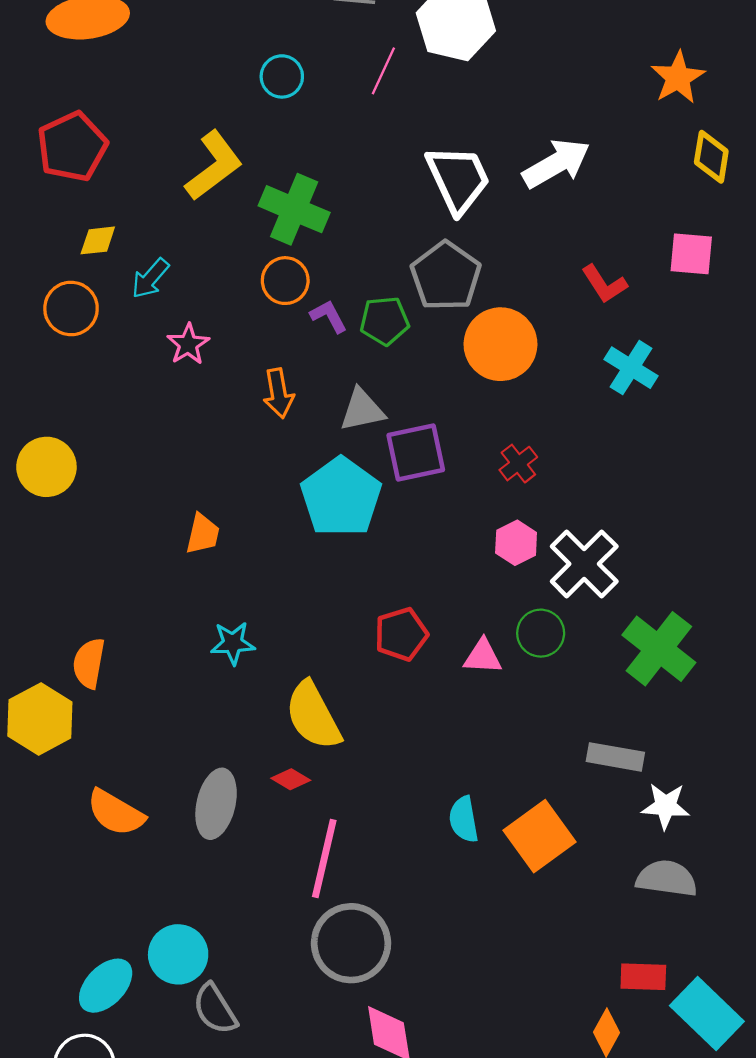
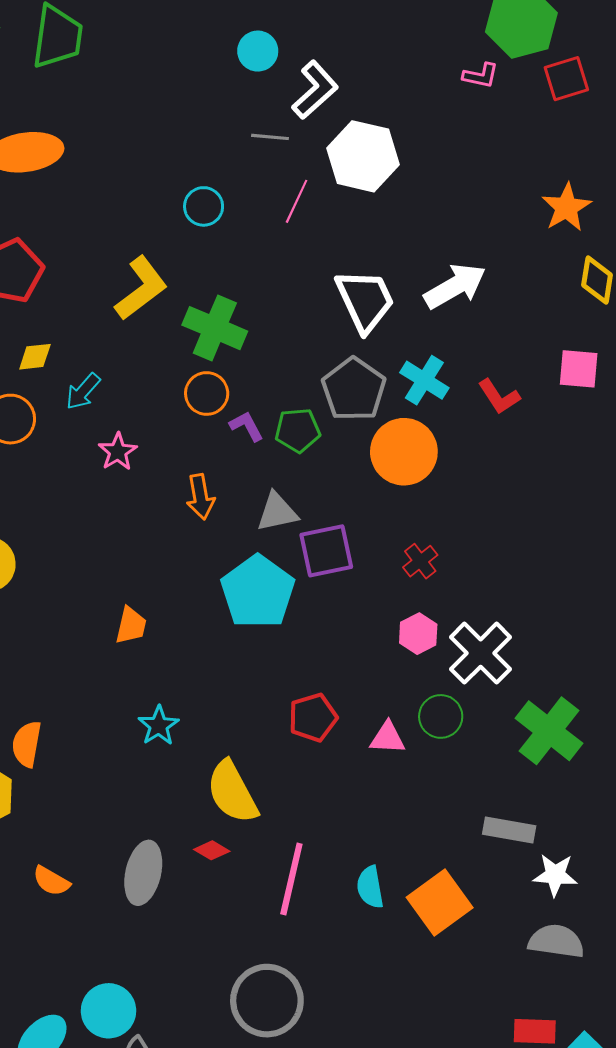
cyan cross: (631, 368) -> (424, 380), moved
cyan star: (233, 643) -> (159, 726), turned -30
orange semicircle: (116, 813) -> (51, 881), size x0.7
pink line: (324, 858) -> (291, 879), moved

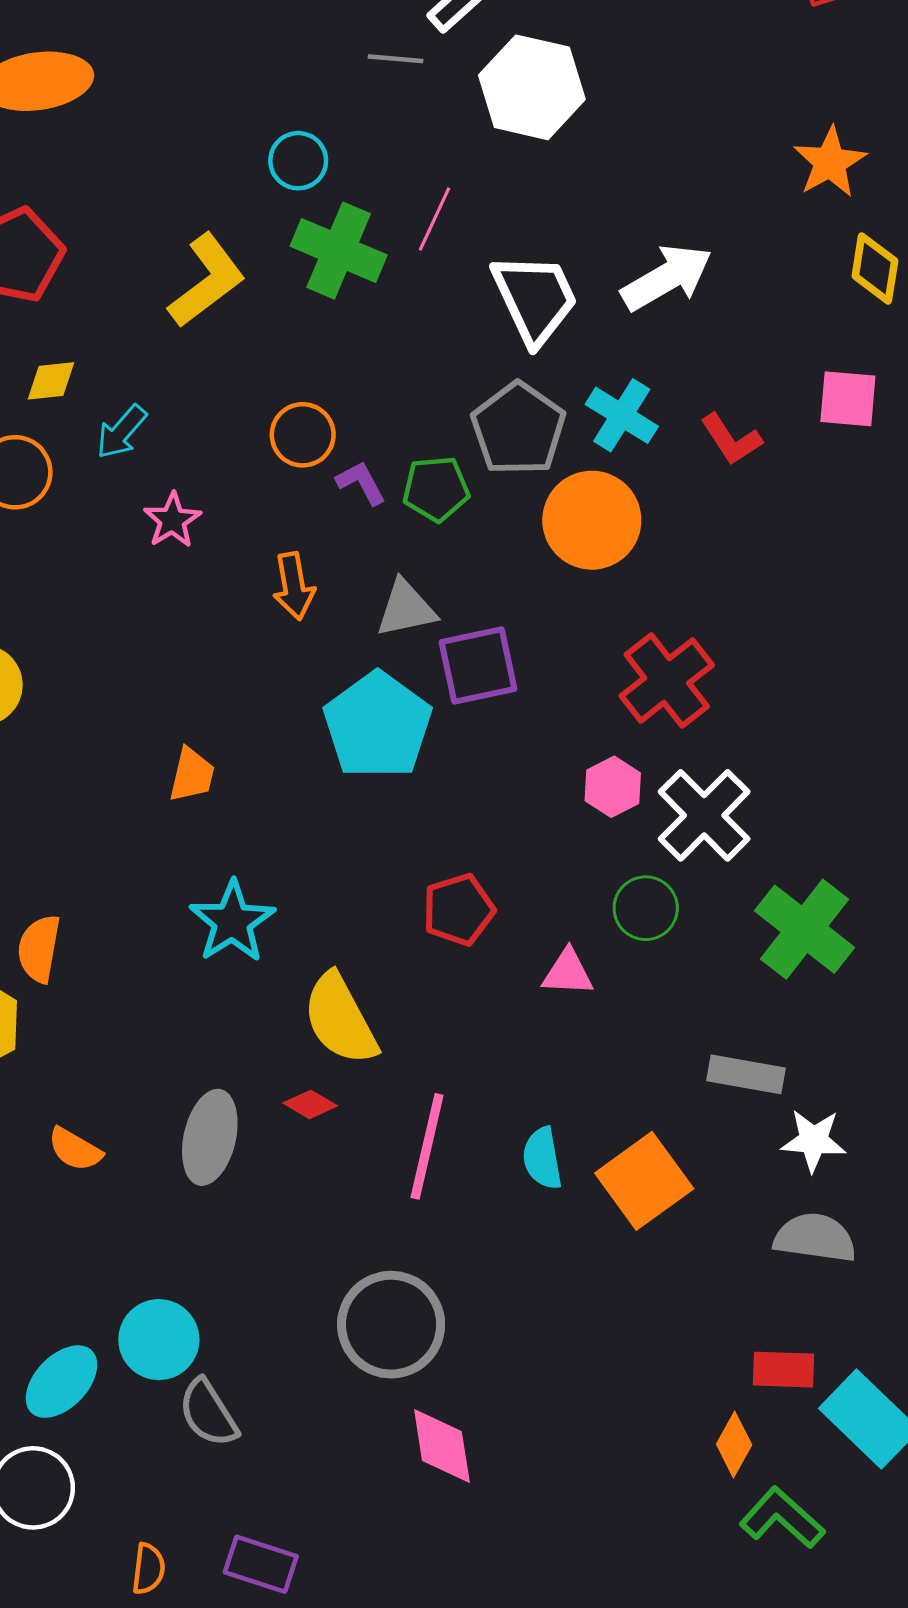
pink line: (297, 201) -> (434, 219), moved
green cross: (215, 328) -> (339, 251), moved
red cross: (420, 561) -> (667, 680), moved, size x1.8
cyan star: (159, 726) -> (232, 922), size x1.4
pink triangle: (388, 738) -> (568, 973), moved

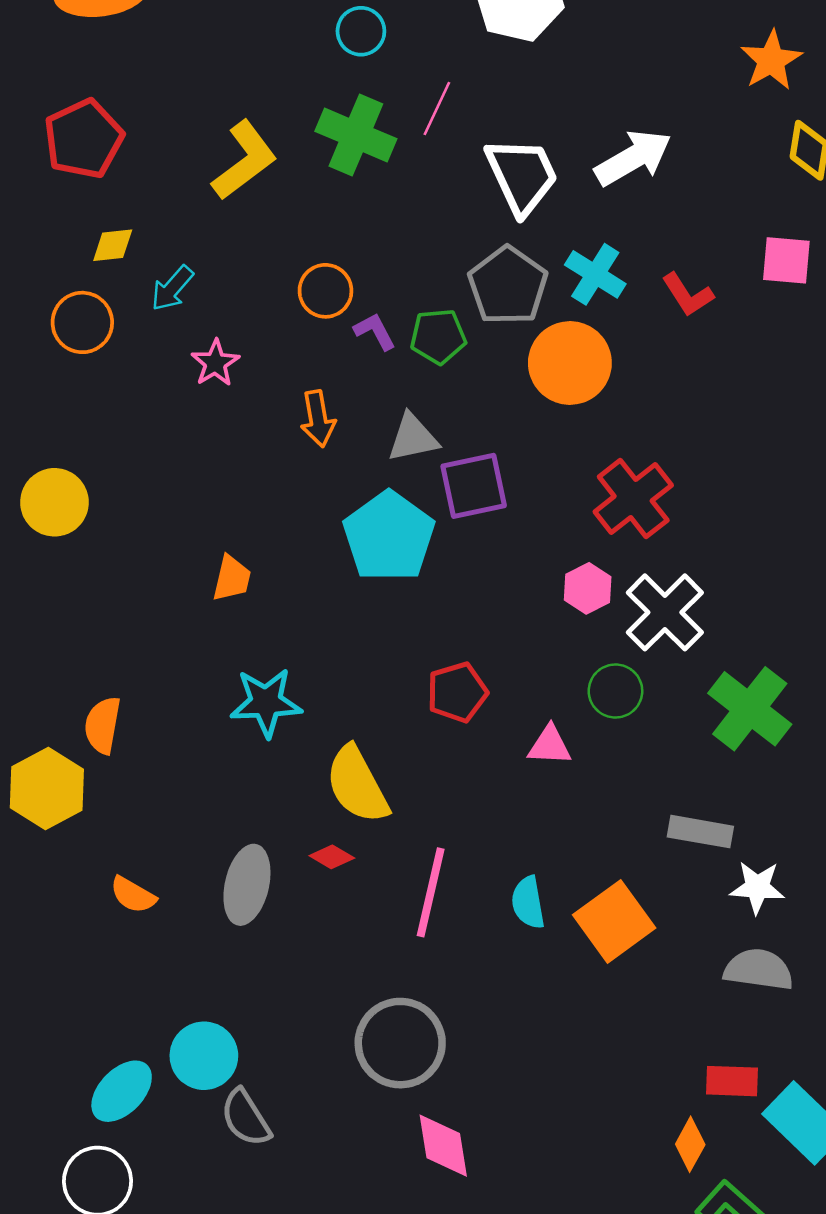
cyan circle: (298, 161) -> (361, 31), moved
cyan star: (232, 922) -> (266, 702), turned 30

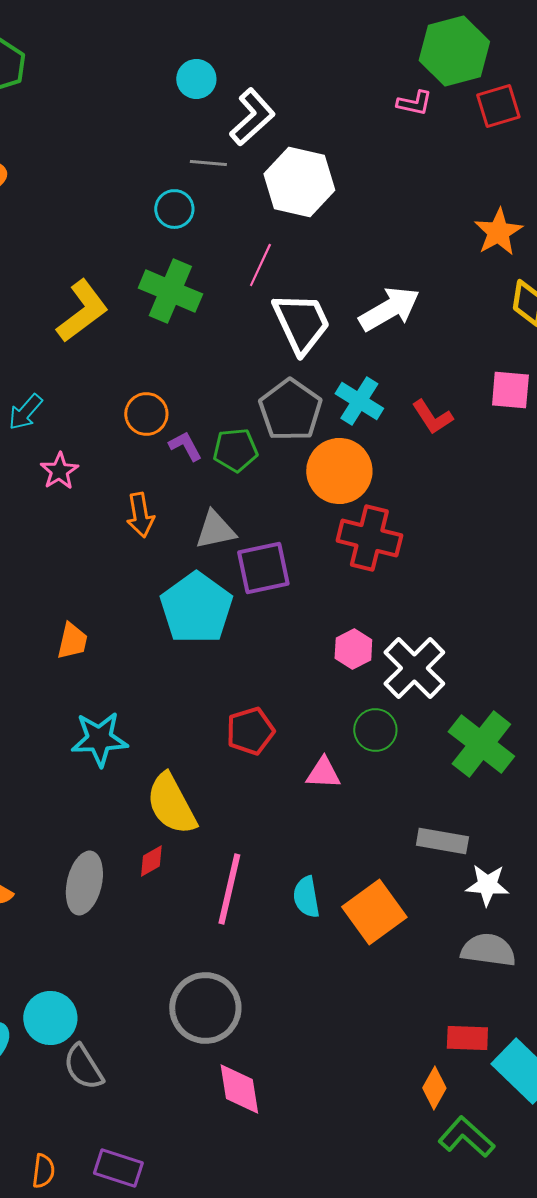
pink line: (437, 108) -> (260, 265), moved
red cross: (633, 499) -> (369, 538), moved, turned -38
red diamond: (332, 857) -> (151, 861), turned -60

